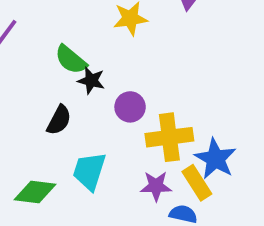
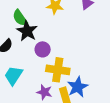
black star: (91, 81) -> (27, 31), size x1.5

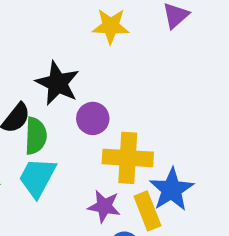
green semicircle: (20, 18) -> (36, 136), moved, turned -138

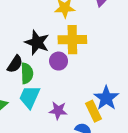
yellow cross: (128, 158) -> (72, 40), moved
purple star: (104, 206) -> (58, 111), moved

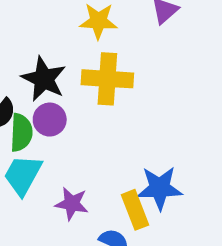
purple circle: (59, 61) -> (50, 120), moved
blue star: (106, 98) -> (160, 188), turned 30

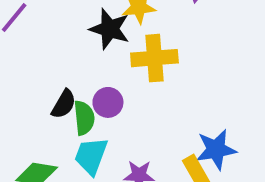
black star: (44, 79) -> (110, 29), moved

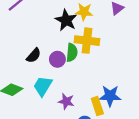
green semicircle: (84, 118) -> (72, 53), moved

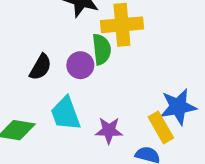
cyan trapezoid: (43, 86) -> (66, 114), turned -40

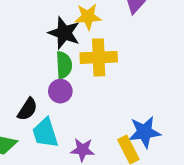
green semicircle: (102, 49) -> (64, 65), moved
black semicircle: (40, 67) -> (27, 109), moved

